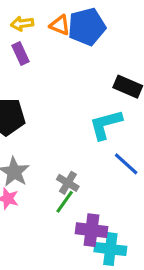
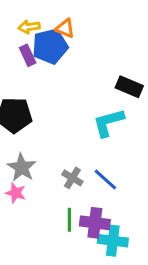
blue pentagon: (87, 27) -> (50, 46), moved
blue line: (126, 164) -> (105, 179), moved
green line: (65, 202) -> (69, 220), moved, turned -35

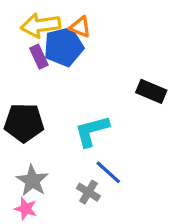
yellow arrow: (29, 27) -> (41, 25), size x1.6
cyan L-shape: (108, 123) -> (92, 131), moved
blue line: (105, 179) -> (108, 172), moved

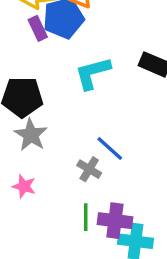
cyan L-shape: (92, 131) -> (93, 73), moved
gray star: (32, 181) -> (31, 135), moved

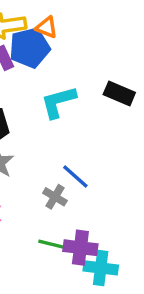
green line: (86, 217) -> (52, 244), turned -76

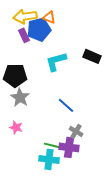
gray cross: (55, 197) -> (76, 131), moved
cyan cross: (101, 268) -> (49, 159), moved

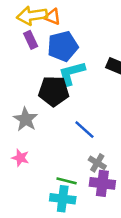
orange triangle: (49, 17) -> (52, 17), moved
blue pentagon: (39, 29) -> (63, 46), moved
black pentagon: (15, 75) -> (54, 91), moved
purple cross: (69, 147) -> (102, 183), moved

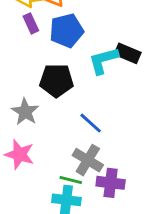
cyan L-shape: (72, 73) -> (103, 60), moved
pink star: (20, 158) -> (19, 154), size x1.5
gray cross: (97, 163) -> (88, 160), moved, size x1.5

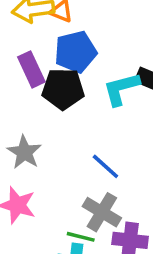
purple rectangle: (31, 23) -> (31, 69), moved, size x1.4
black pentagon: (56, 80) -> (63, 89), moved

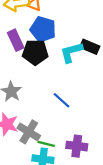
blue pentagon: (75, 52) -> (43, 29), turned 30
gray cross: (102, 212) -> (29, 132), moved

